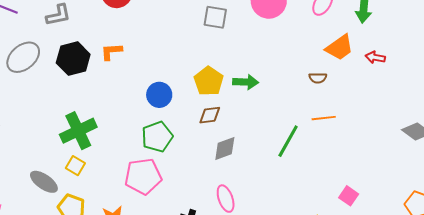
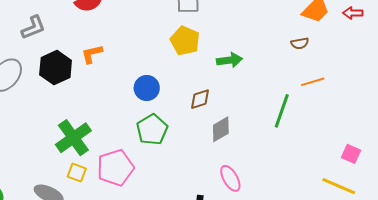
yellow pentagon: (209, 81) -> (185, 41), moved
pink pentagon: (143, 176) -> (115, 168), moved

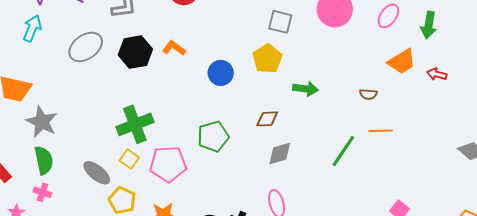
brown semicircle: (300, 43) -> (368, 94), moved
orange L-shape: (92, 54) -> (174, 48), turned 35
blue circle: (147, 88) -> (221, 73), moved

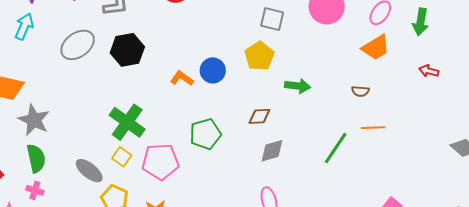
orange L-shape: (174, 48) -> (182, 78), moved
orange trapezoid: (402, 62) -> (376, 48), moved
green cross: (135, 124) -> (127, 122), turned -33

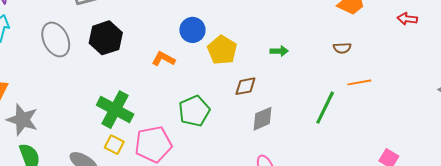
gray ellipse: (78, 45) -> (56, 39), turned -72
yellow pentagon: (259, 56) -> (222, 50), moved
blue circle: (213, 70) -> (192, 30), moved
green arrow: (298, 86) -> (279, 51), size x0.7

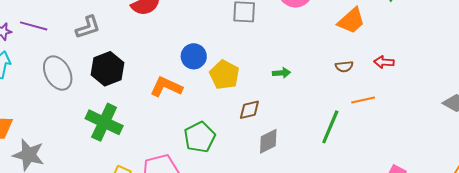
red arrow: (407, 19) -> (384, 62), moved
orange L-shape: (163, 59) -> (166, 87), size x1.4
green cross: (115, 110) -> (104, 122), moved

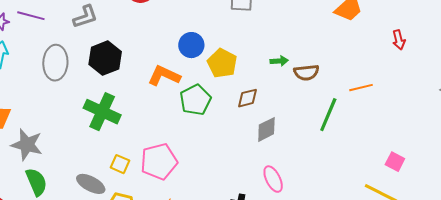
red arrow: (384, 62) -> (399, 40), moved, turned -108
brown semicircle: (344, 67) -> (306, 73), moved, size x1.4
gray ellipse: (58, 73) -> (55, 63), turned 32
green pentagon: (200, 137) -> (195, 100), moved

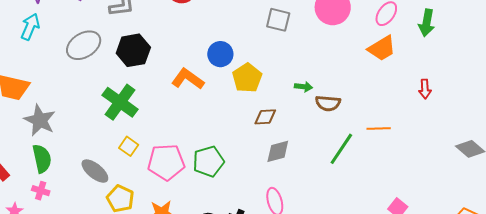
gray ellipse: (55, 63) -> (84, 45), turned 44
green pentagon: (195, 100) -> (208, 161), moved
yellow square: (120, 164) -> (129, 146), moved

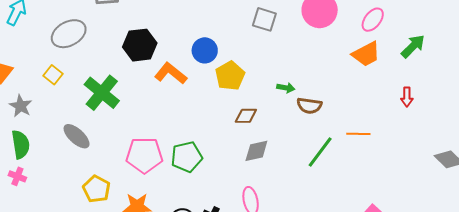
green arrow: (427, 23) -> (413, 46), moved, turned -148
black hexagon: (133, 50) -> (140, 45), moved
gray star: (40, 120) -> (21, 106), size x0.7
yellow square: (129, 146) -> (53, 75), moved
gray ellipse: (95, 171) -> (77, 136), moved

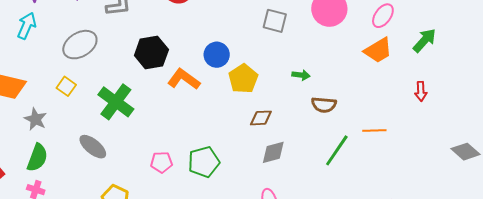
green arrow: (286, 88) -> (301, 75), moved
green semicircle: (21, 144) -> (37, 158), turned 32
pink pentagon: (144, 155) -> (162, 162), size x0.6

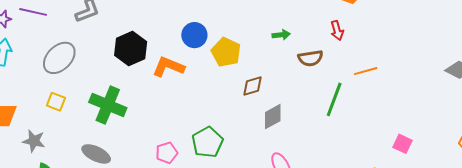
red arrow: (421, 91) -> (337, 30), moved

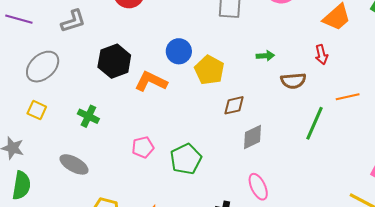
green cross: (108, 105) -> (88, 116), size x0.6
pink pentagon: (167, 153) -> (143, 147), moved

